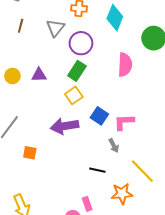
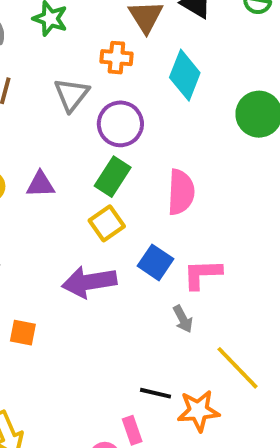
pink semicircle: (125, 65) -> (181, 192), moved
black line: (97, 170) -> (156, 393), moved

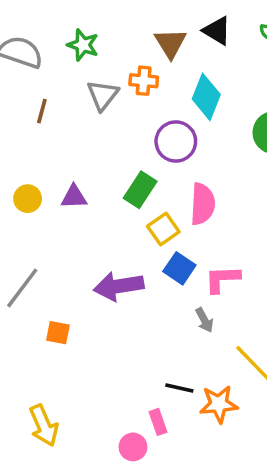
gray triangle: (72, 95) -> (103, 95), moved
purple circle: (120, 124) -> (176, 141), moved
yellow square: (107, 223) -> (163, 229), moved

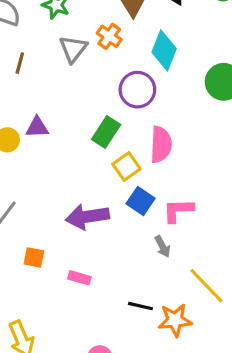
orange cross: (144, 81) -> (109, 36), turned 30
purple triangle: (74, 197) -> (37, 127), moved
pink rectangle: (158, 422) -> (79, 278), moved, turned -55

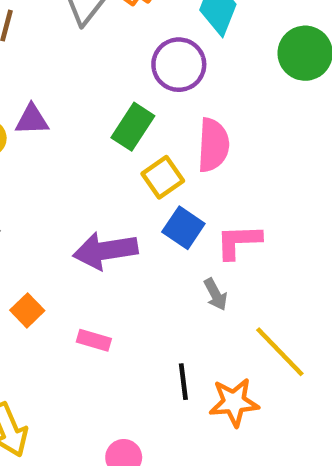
orange square: (34, 257) -> (27, 310), turned 35
black line: (141, 306) -> (183, 382), turned 70

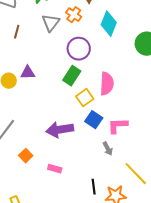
purple circle: (179, 65) -> (79, 49), moved

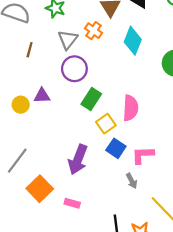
purple circle: (79, 49) -> (74, 69), moved
purple arrow: (60, 130) -> (78, 160), turned -60
orange square: (26, 156) -> (40, 189), size x1.6

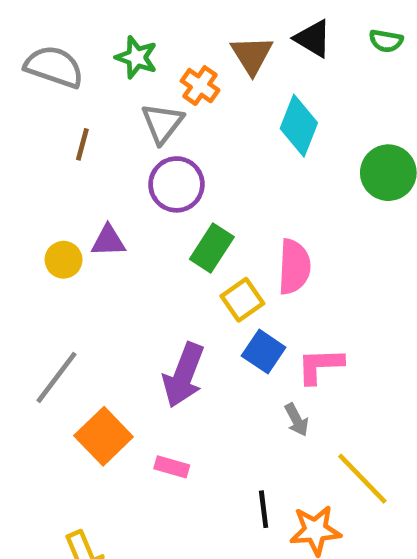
orange cross: (93, 31) -> (200, 86), moved

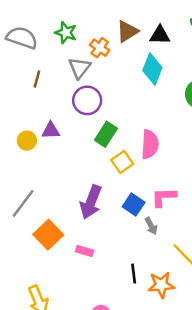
black triangle: (313, 39) -> (160, 35), moved, turned -30
brown triangle: (252, 55) -> (127, 31), turned 30
blue square: (264, 352) -> (134, 205), moved

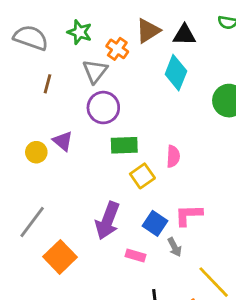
purple triangle: (51, 131) -> (63, 141), turned 42
green rectangle: (106, 134) -> (124, 145), turned 55
pink semicircle: (150, 144) -> (173, 156), size x0.7
pink rectangle: (85, 251) -> (135, 256), moved

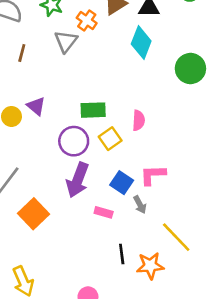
purple circle: (103, 108) -> (74, 141), moved

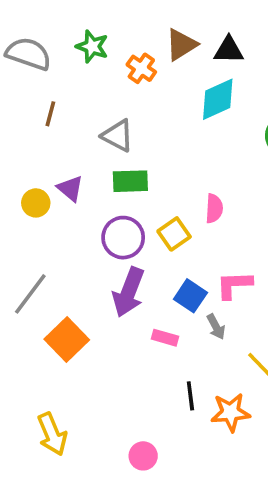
gray triangle: (66, 41) -> (118, 136), moved, turned -40
cyan diamond: (141, 43) -> (218, 99), turned 44
green rectangle: (93, 110) -> (130, 181), moved

